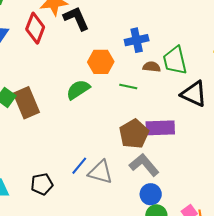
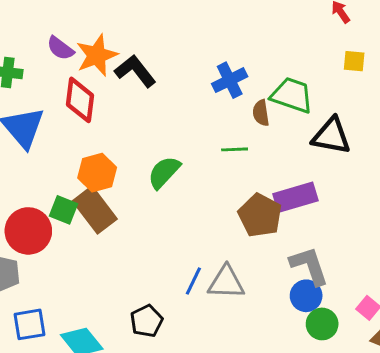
green trapezoid: (175, 60) -> (292, 95), turned 136
orange hexagon: (101, 62) -> (97, 173), moved
brown semicircle: (152, 67) -> (261, 113), turned -90
gray L-shape: (144, 165) -> (309, 266), moved, turned 36

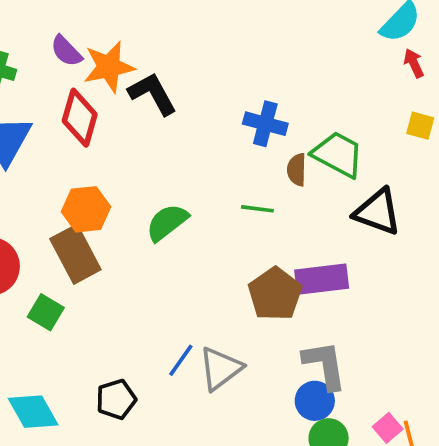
blue cross: (230, 80) -> (265, 124), turned 32
green square: (63, 210) -> (46, 312), moved
gray triangle: (226, 282) -> (220, 369), turned -48

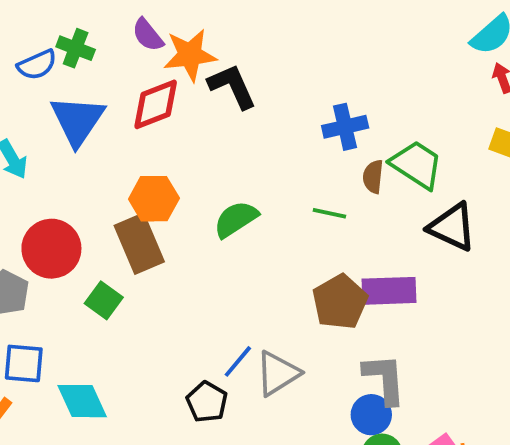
red diamond: (80, 118) -> (156, 104), turned 48
blue cross: (265, 124) -> (345, 127), turned -33
black pentagon: (116, 399) -> (207, 402), moved, turned -30

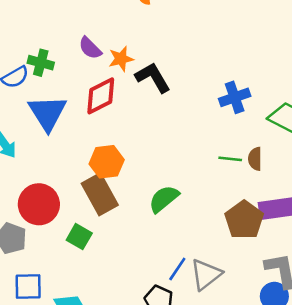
orange star: (190, 55) -> (121, 59), size x0.7
brown semicircle: (373, 177) -> (255, 159), moved
green semicircle: (236, 219) -> (164, 199), moved

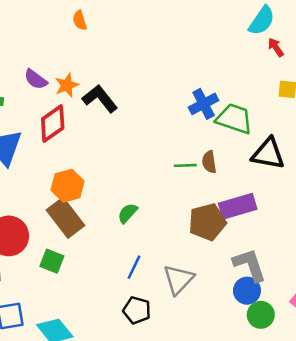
blue cross: (235, 97) -> (204, 104), moved
green semicircle: (164, 199) -> (127, 213), size x0.7
brown pentagon: (244, 220) -> (207, 222), turned 30
blue line: (177, 269) -> (134, 267), moved

